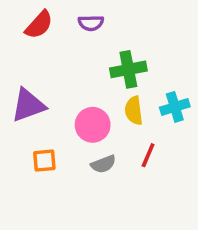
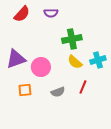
yellow semicircle: (134, 111) -> (75, 62), turned -42
pink circle: (93, 125) -> (41, 67), moved

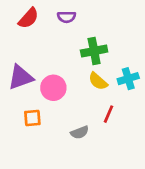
gray semicircle: (58, 92) -> (80, 132), moved

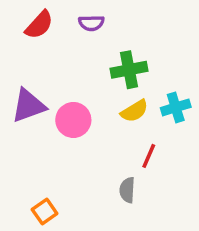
yellow semicircle: (98, 81) -> (134, 111), turned -72
orange square: (32, 118) -> (45, 212), moved, turned -30
gray semicircle: (80, 132) -> (127, 190), moved, turned 114

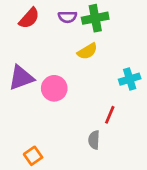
green cross: (129, 70) -> (95, 18), moved
yellow semicircle: (134, 111) -> (87, 51), moved

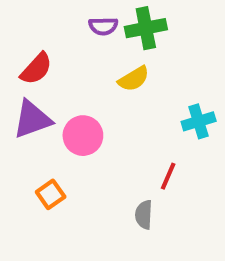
red semicircle: (29, 18) -> (36, 69), moved
orange square: (33, 156) -> (51, 194), moved

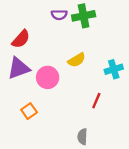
yellow semicircle: (134, 79) -> (77, 60), moved
gray semicircle: (144, 215) -> (82, 137), moved

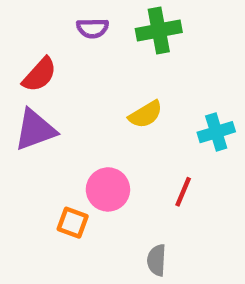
purple semicircle: (59, 15) -> (93, 28), moved
pink circle: (48, 77) -> (108, 189), moved
orange square: (29, 111) -> (73, 223), moved, turned -35

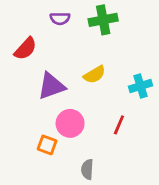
purple triangle: (35, 130) -> (51, 86), moved
gray semicircle: (157, 260) -> (87, 169), moved

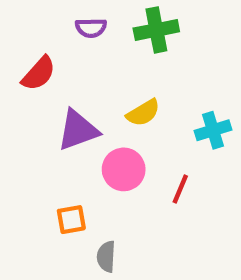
pink circle: (70, 123) -> (124, 169), moved
orange square: (47, 145) -> (71, 220), turned -30
gray semicircle: (87, 169) -> (106, 257), moved

